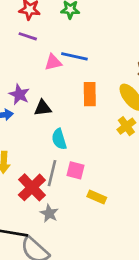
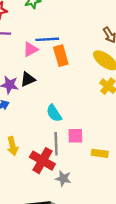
orange rectangle: (90, 94) -> (61, 56), moved
black triangle: (43, 108) -> (28, 79), moved

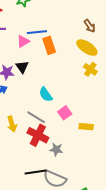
black triangle: (28, 79) -> (22, 67), turned -40
pink square: (75, 136) -> (65, 113), turned -32
gray line: (56, 144) -> (36, 117), moved, turned -54

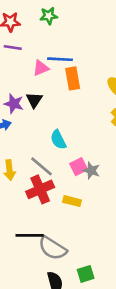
yellow rectangle: (86, 127) -> (72, 201), moved
red cross: (38, 135) -> (40, 189), turned 30
gray star: (56, 150) -> (91, 171), moved

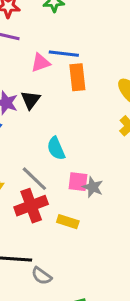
pink square: (79, 167) -> (78, 182), turned 30
gray semicircle: (53, 248) -> (42, 276), size x0.6

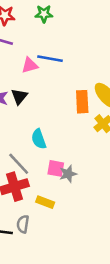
orange rectangle: (77, 77) -> (82, 102), moved
gray star: (93, 187) -> (68, 174), turned 30
gray semicircle: (42, 276) -> (23, 224), moved, turned 60

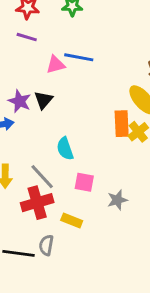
orange rectangle: (82, 102) -> (122, 124), moved
gray star: (68, 174) -> (117, 200), moved

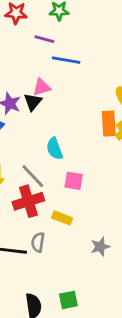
purple line: (27, 37) -> (44, 39), moved
pink triangle: (56, 65) -> (42, 87), moved
gray star: (117, 200) -> (100, 247), moved

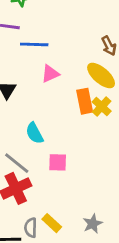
pink triangle: (42, 87) -> (50, 74), moved
yellow rectangle: (62, 218) -> (52, 223), moved, turned 30

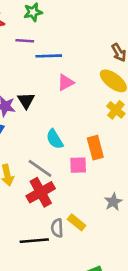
orange rectangle: (85, 101) -> (95, 148), moved
gray star: (93, 224) -> (113, 202), moved

